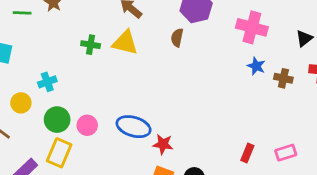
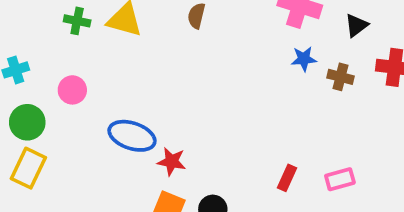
black triangle: (304, 38) -> (356, 25), moved
blue star: (256, 66) -> (304, 59), turned -30
pink circle: (87, 125) -> (72, 90), moved

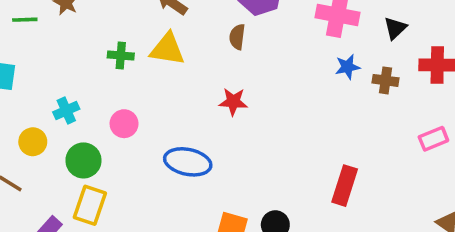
red star: (172, 162) -> (233, 102), moved
red rectangle: (287, 178) -> (345, 186), size x1.5
pink rectangle: (340, 179) -> (433, 139), moved

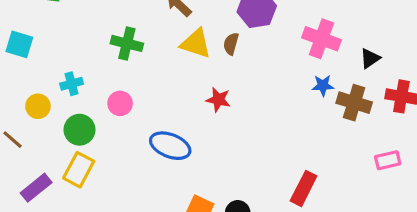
yellow triangle: (167, 49) -> (196, 44), moved
green cross: (121, 55) -> (127, 43), size x1.4
brown cross: (386, 80) -> (354, 103), size x1.5

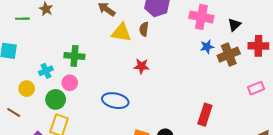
green cross: (127, 43) -> (74, 56), moved
pink circle: (120, 103) -> (70, 83), moved
brown cross: (354, 103) -> (229, 55), turned -30

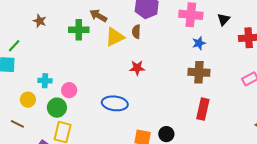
green line: (22, 19) -> (14, 46), moved, turned -40
yellow triangle: (121, 33) -> (115, 37), turned -30
brown cross: (229, 55) -> (199, 72), moved, turned 30
green cross: (74, 56) -> (79, 30), moved
cyan cross: (46, 71) -> (45, 81), turned 32

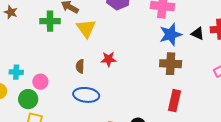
black triangle: (223, 19) -> (198, 34), moved, turned -48
brown semicircle: (136, 32) -> (80, 66), moved
yellow triangle: (115, 37) -> (86, 28), turned -40
blue star: (199, 43) -> (170, 34), size x1.6

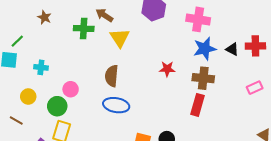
red star: (109, 59) -> (167, 69), moved
brown semicircle: (80, 66) -> (112, 76), size x1.5
cyan cross: (16, 72) -> (41, 67), moved
red rectangle: (175, 101) -> (198, 105), moved

